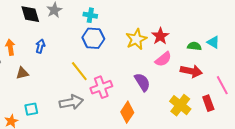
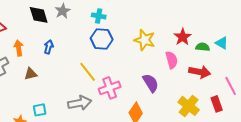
red star: (160, 36) -> (183, 37), moved
yellow star: (136, 39) -> (145, 40), turned -30
pink semicircle: (163, 59) -> (172, 60), turned -66

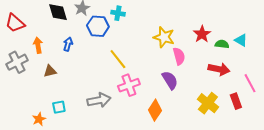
blue hexagon: (102, 39) -> (98, 26), moved
pink semicircle: (172, 60) -> (179, 56), moved
yellow line: (88, 72) -> (118, 59), moved

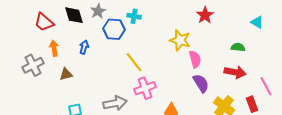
red trapezoid: (15, 23) -> (44, 22), moved
red star: (202, 34) -> (205, 15), moved
cyan triangle: (241, 40) -> (257, 22), moved
purple semicircle: (170, 80) -> (201, 83), moved

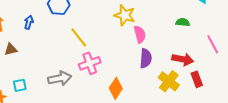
red arrow: (235, 72) -> (183, 59), moved
purple semicircle: (201, 83) -> (146, 58), turned 36
pink line: (266, 86) -> (213, 44), moved

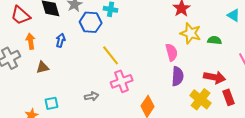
yellow star: (125, 15) -> (191, 33), moved
gray arrow: (60, 78) -> (92, 96), size x0.6

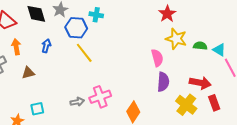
cyan triangle: (234, 15) -> (219, 50), moved
yellow line: (111, 55) -> (84, 53), moved
pink cross: (122, 81) -> (100, 97), moved

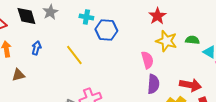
blue hexagon: (76, 28) -> (106, 30), moved
green semicircle: (200, 46) -> (192, 40), moved

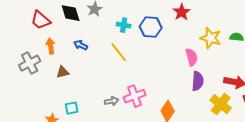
red star: (157, 16) -> (182, 12), moved
cyan cross: (86, 17) -> (124, 25), moved
blue arrow: (36, 48) -> (81, 45), turned -80

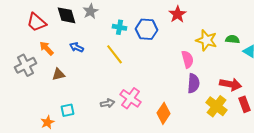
orange arrow: (51, 46) -> (46, 48), turned -35
pink cross: (135, 96) -> (130, 98), turned -35

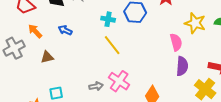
cyan cross: (119, 27) -> (108, 19), moved
yellow line: (114, 54) -> (112, 45), moved

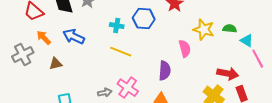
blue arrow: (65, 30) -> (74, 37), size x1.5
yellow line: (112, 45) -> (121, 52), turned -30
purple semicircle: (182, 66) -> (165, 71), moved

